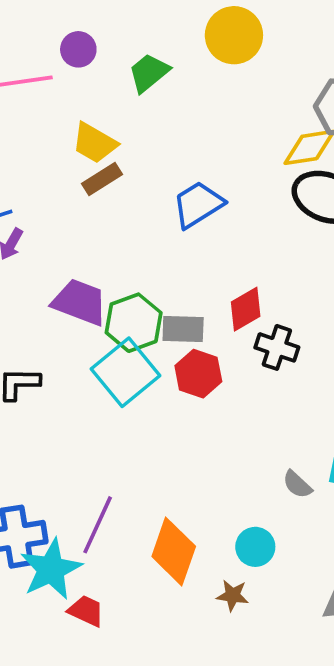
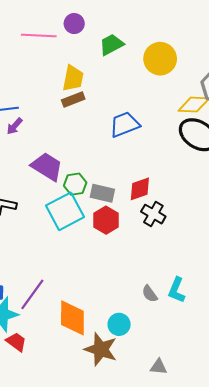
yellow circle: (234, 35) -> (160, 59), moved
yellow trapezoid: (94, 143) -> (73, 78), turned -120
green hexagon: (134, 323) -> (75, 184), size x0.7
orange diamond: (174, 551) -> (72, 318), turned -30
brown star: (233, 595) -> (101, 349), size x1.8

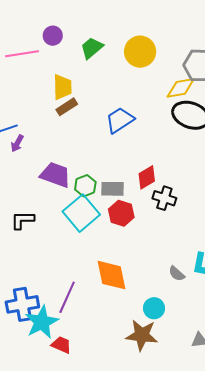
orange diamond: (72, 318) -> (112, 275), moved

